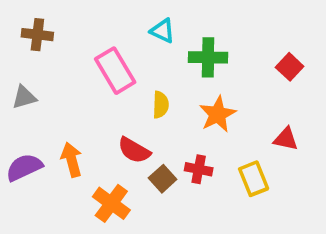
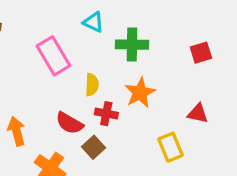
red square: (290, 67) -> (201, 53), turned 30
red cross: (199, 169) -> (106, 114), moved

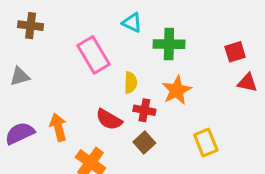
red triangle: (198, 114) -> (247, 83), moved
brown square: (94, 147) -> (144, 143), moved

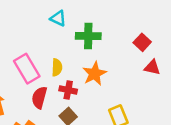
red square: (235, 52) -> (142, 42), turned -30
pink rectangle: (94, 55) -> (27, 69), moved
red semicircle: (109, 119) -> (39, 98), turned 75

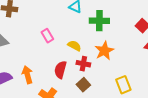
yellow semicircle: (57, 67) -> (74, 46), turned -64
pink rectangle: (27, 69) -> (47, 36), moved, size x0.6

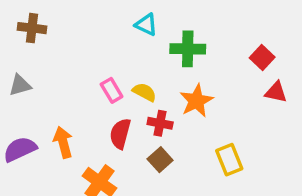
pink rectangle: (47, 36) -> (112, 90), moved

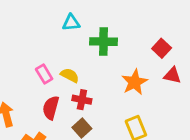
cyan triangle: (146, 25) -> (71, 23), turned -30
orange star: (196, 101) -> (135, 82), moved

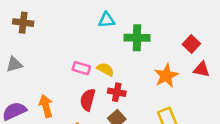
pink rectangle: (44, 74) -> (81, 68), turned -42

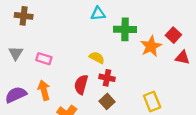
gray triangle: (14, 64) -> (16, 53), turned -42
pink rectangle: (81, 68) -> (44, 59), moved
orange star: (166, 76) -> (151, 46), moved

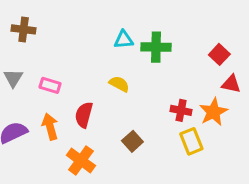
cyan triangle: (98, 14) -> (124, 40), moved
orange star: (151, 46) -> (213, 112), moved
red cross: (107, 78) -> (181, 110), moved
red semicircle: (81, 85) -> (84, 115), moved

